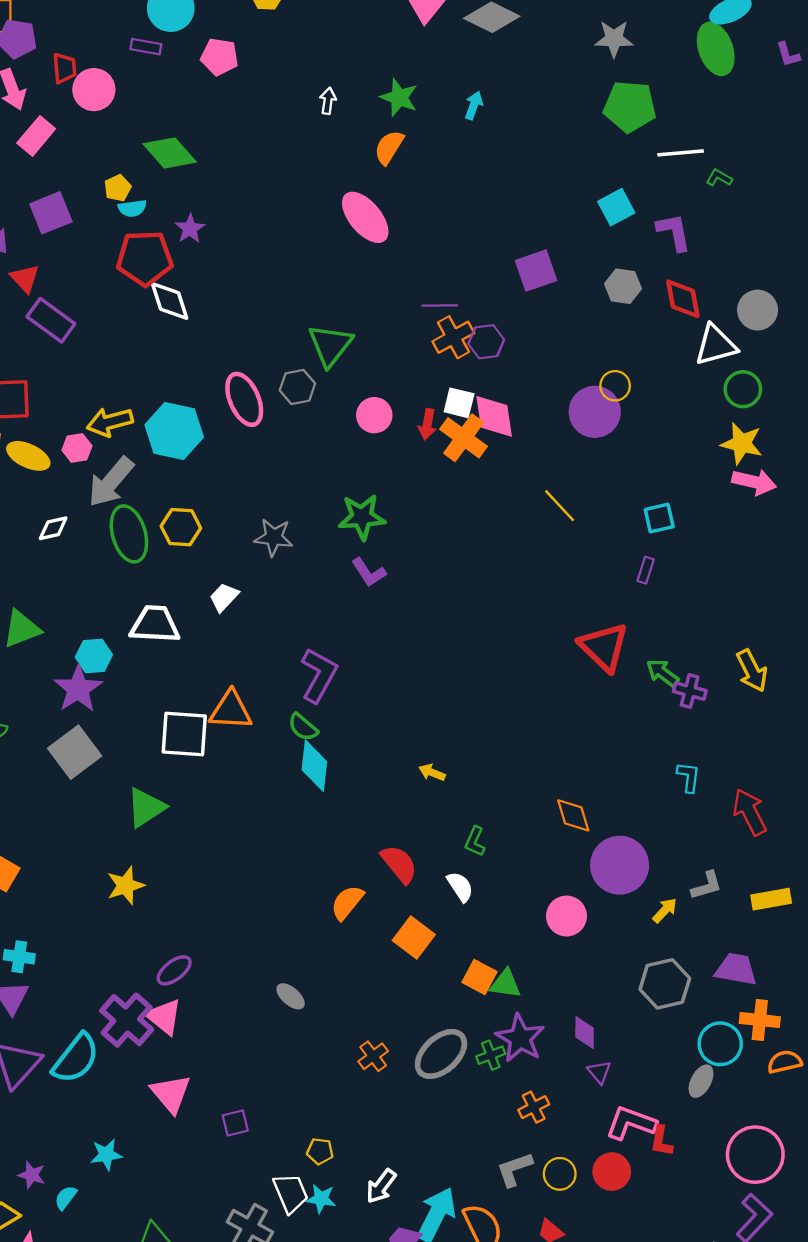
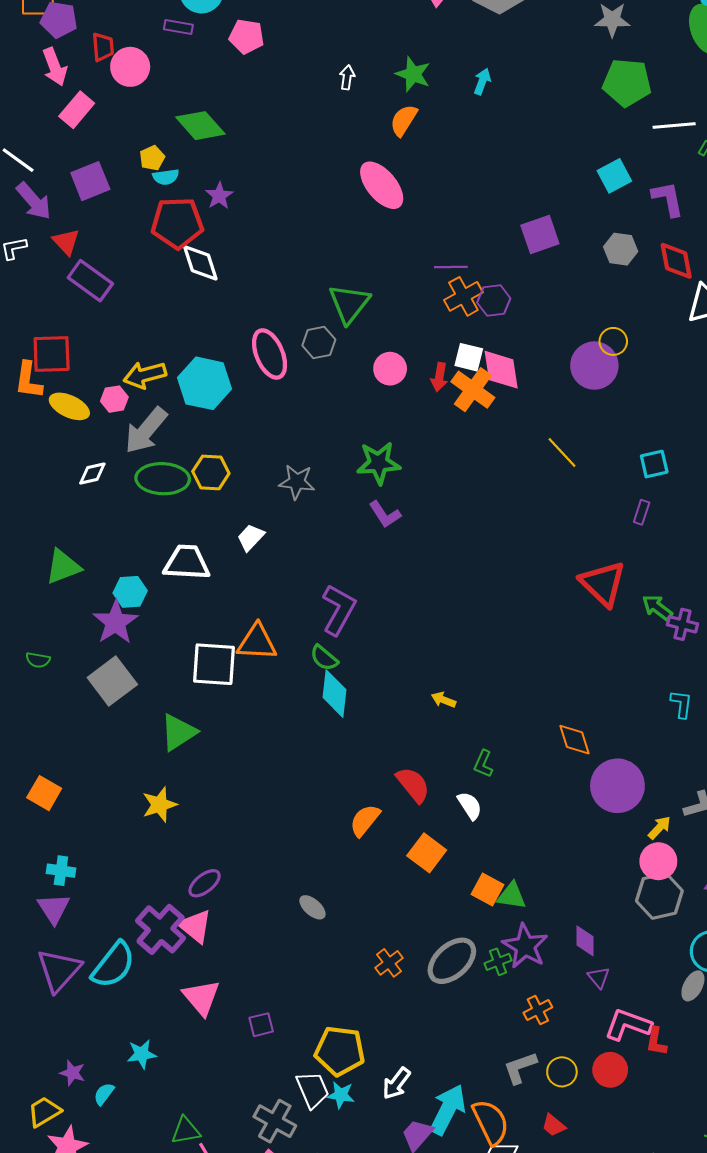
green ellipse: (129, 534) -> (163, 479), turned -72
pink circle: (566, 916) -> (658, 861), moved
yellow pentagon: (320, 1151) -> (340, 1051), size x2.0

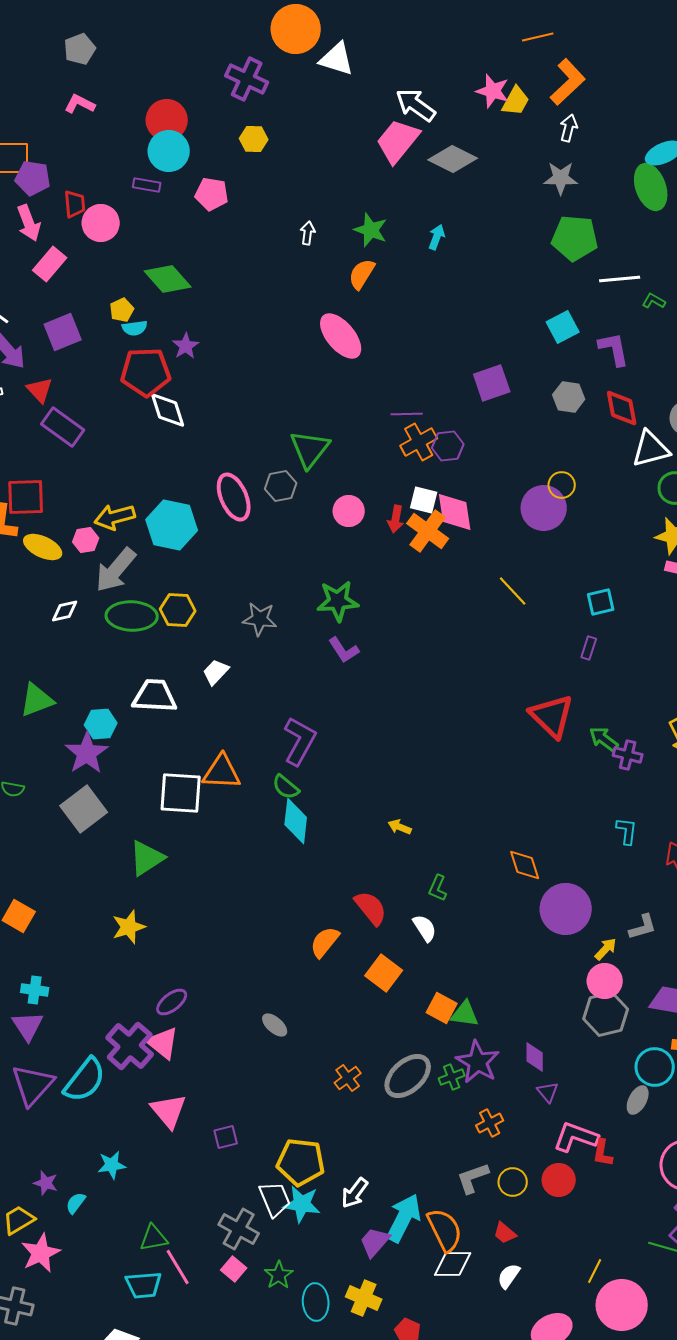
cyan star: (341, 1095) -> (302, 1204), size x1.4

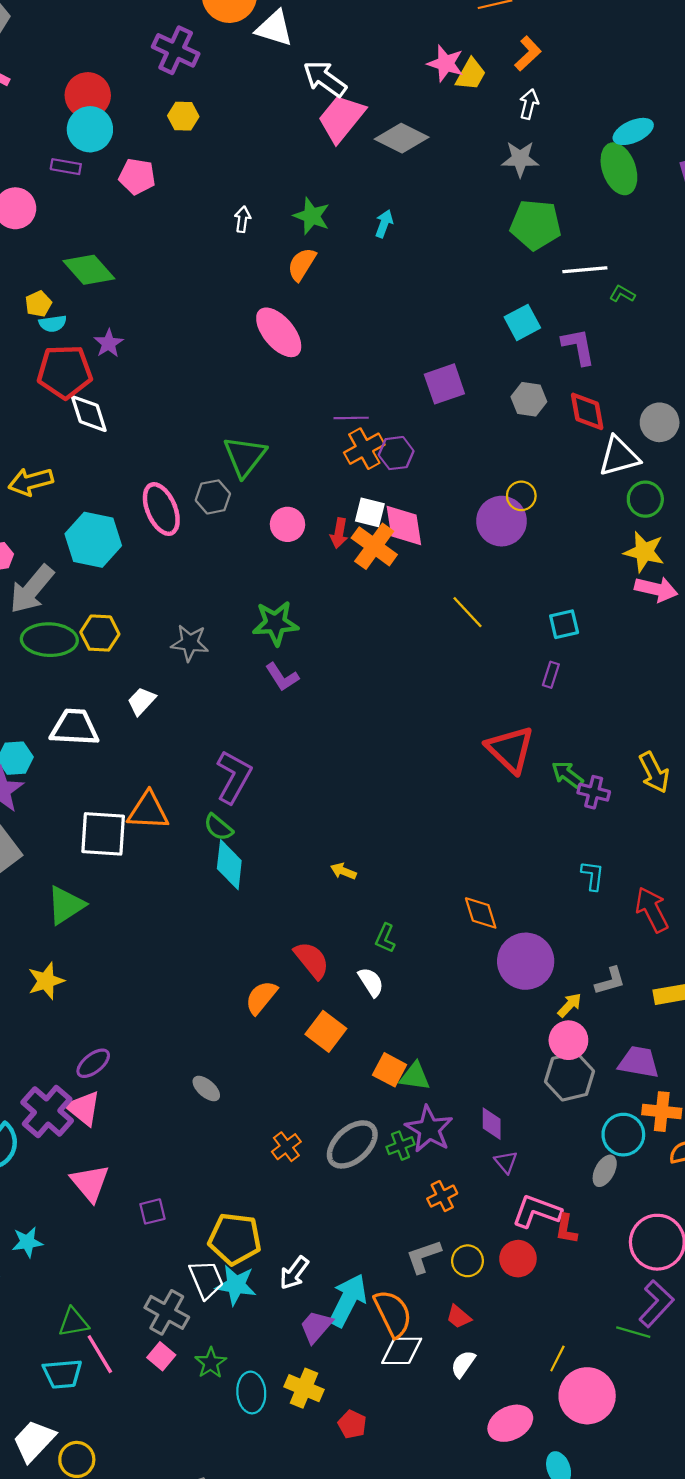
orange L-shape: (568, 82) -> (528, 54), size x0.7
white arrow: (416, 105) -> (325, 79), moved
yellow arrow: (115, 517) -> (31, 482), moved

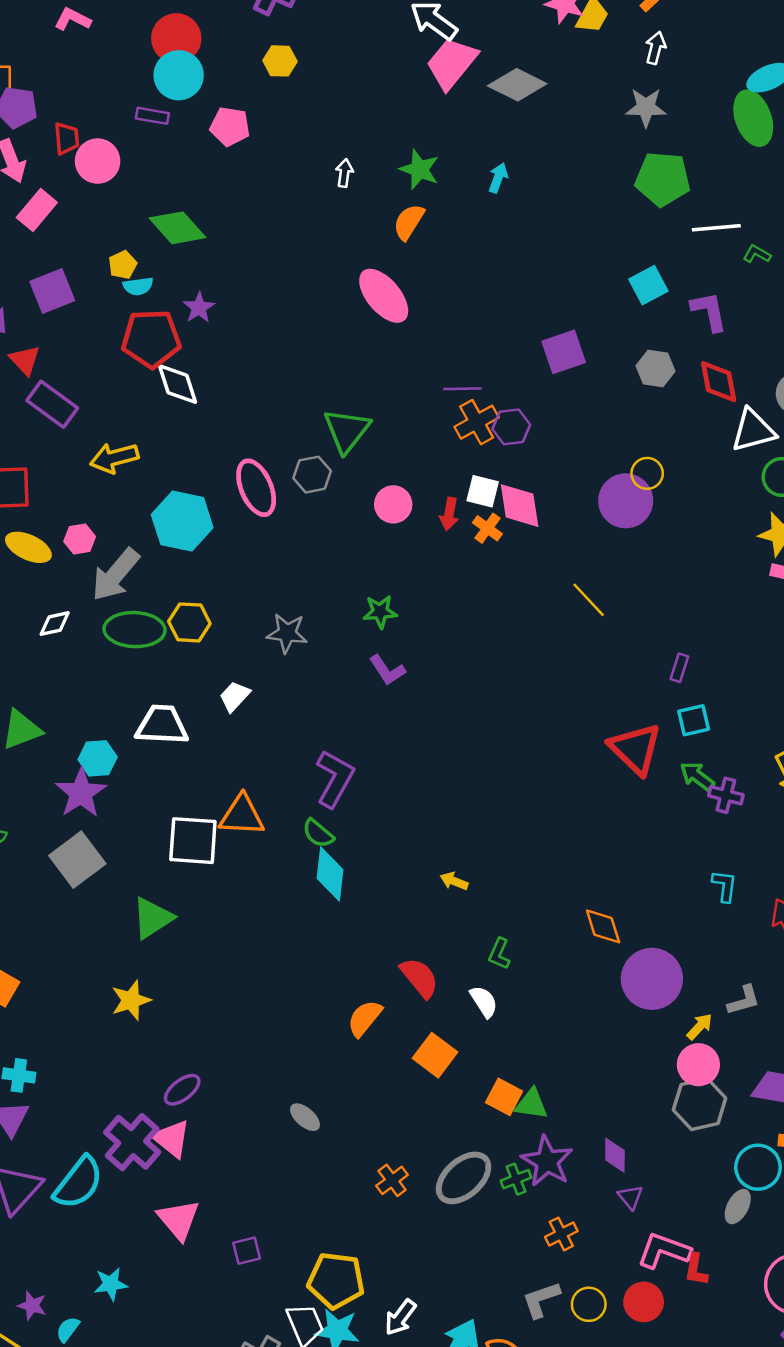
orange cross: (374, 546) -> (487, 528), size x0.6
green star: (275, 623) -> (380, 612), size x0.7
cyan square: (564, 624) -> (694, 720), moved

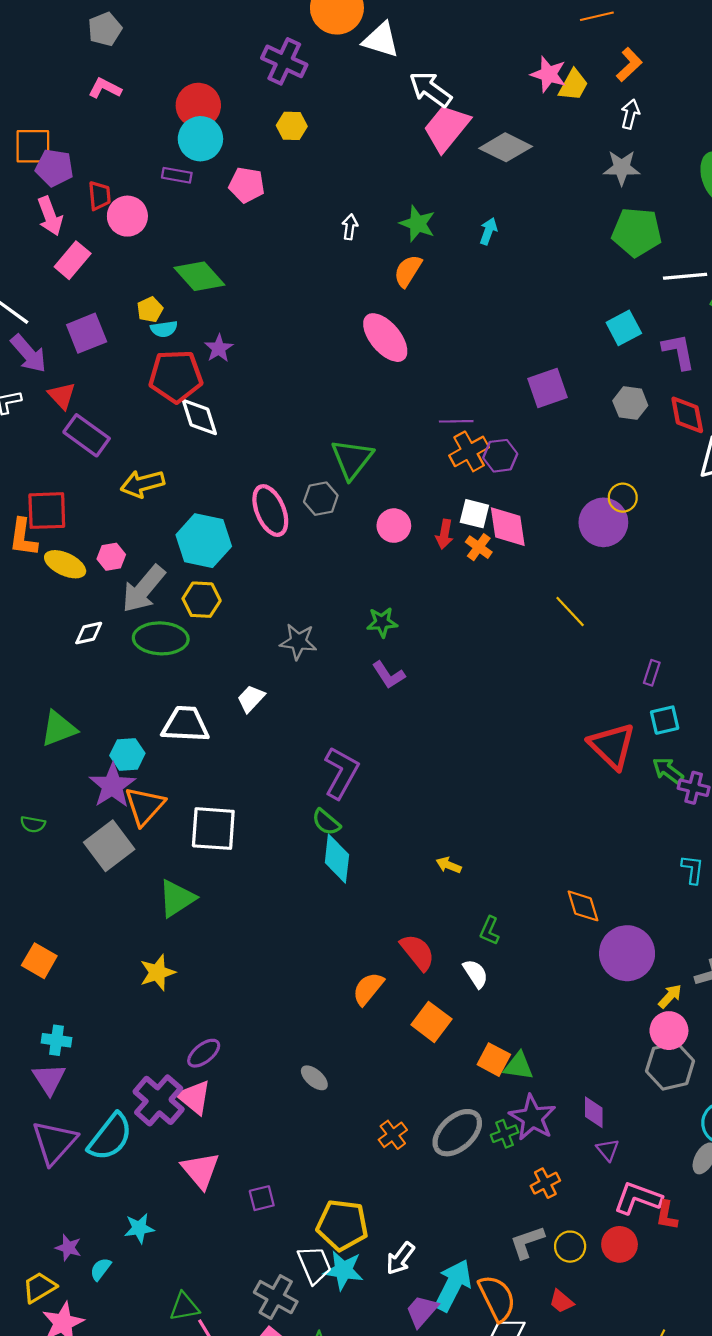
yellow hexagon: (189, 622) -> (202, 600), moved
orange triangle: (242, 816) -> (145, 806), moved, turned -51

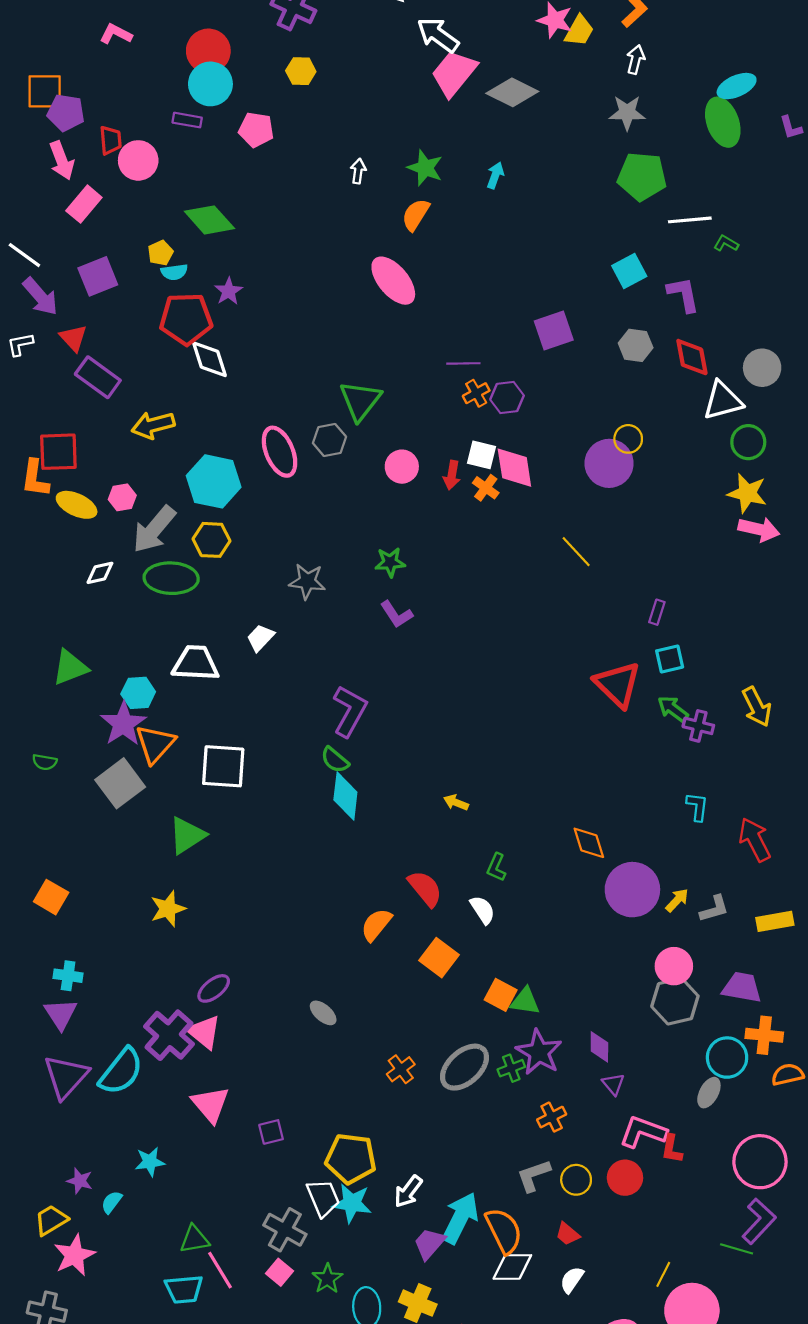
orange cross: (469, 451) -> (476, 393), size x0.7
yellow arrow: (670, 996) -> (677, 900), moved

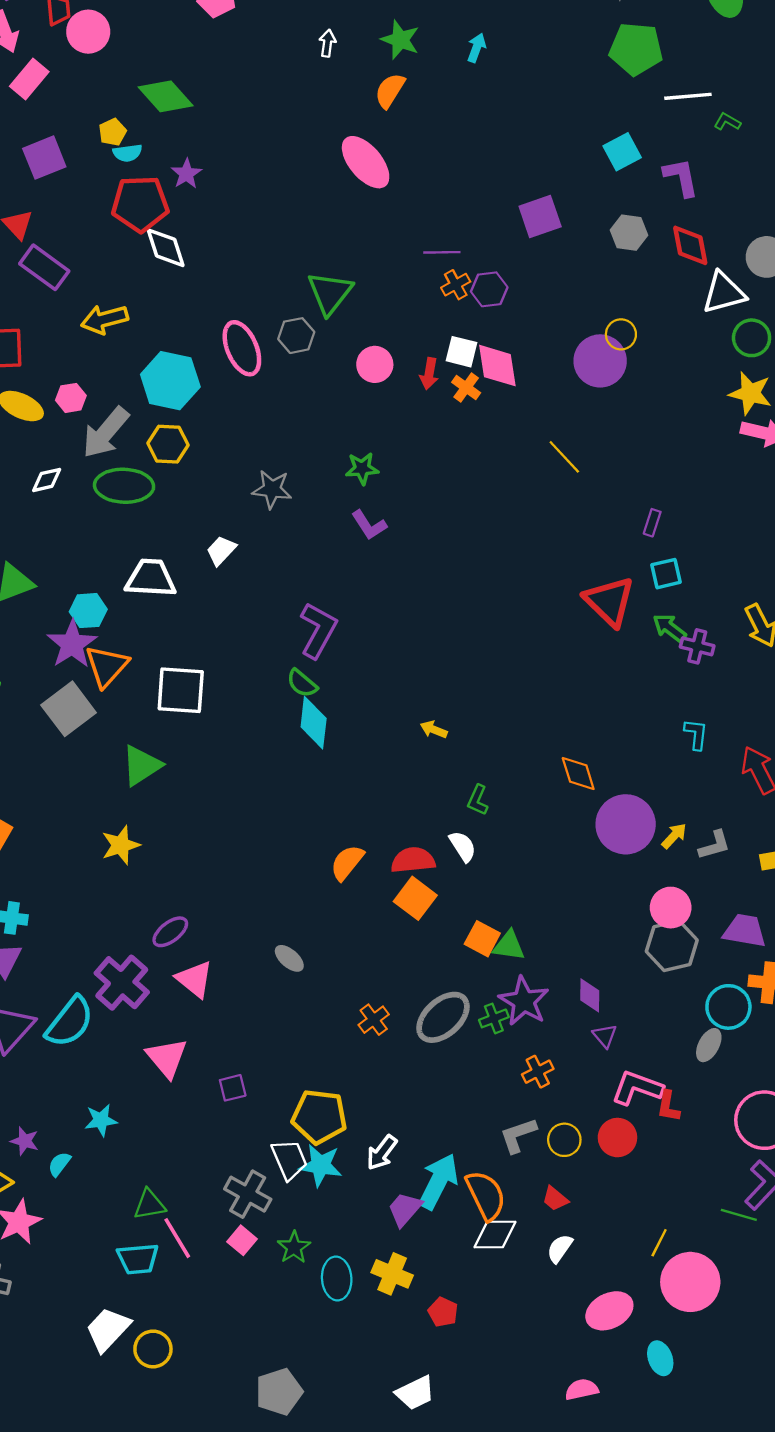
red semicircle: (425, 889) -> (413, 860), moved, turned -57
pink triangle: (204, 1032) -> (195, 979), moved

